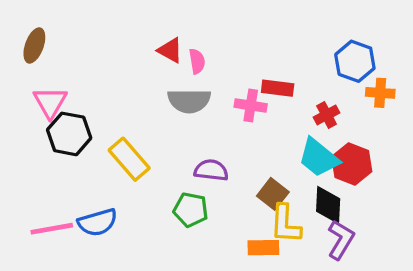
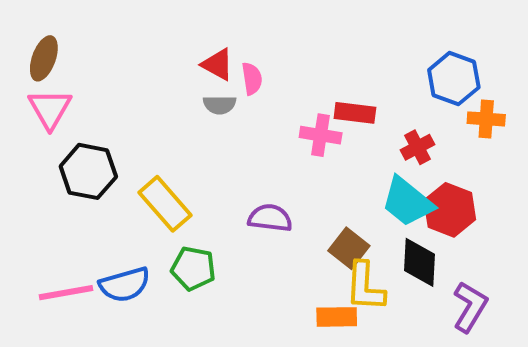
gray semicircle: (189, 101) -> (220, 105), moved, size x0.6
pink triangle: (50, 102) -> (50, 109), moved
green pentagon: (191, 210) -> (193, 268), moved
purple L-shape: (341, 240) -> (470, 307), moved

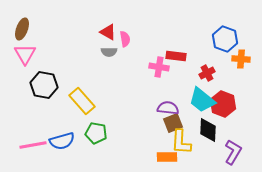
purple semicircle: (270, 218) -> (168, 108), moved
brown square: (349, 248) -> (173, 123), turned 30

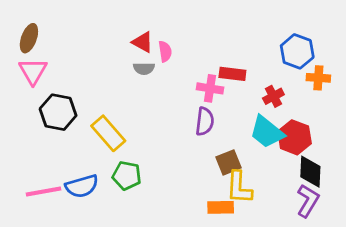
purple semicircle: (168, 108) -> (205, 121), moved, turned 90
black diamond: (208, 130) -> (310, 172), moved

